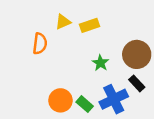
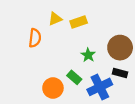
black rectangle: (137, 83) -> (120, 73), turned -32
green rectangle: (85, 104) -> (74, 77), moved

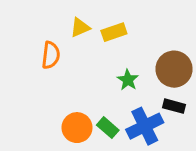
green rectangle: (74, 77) -> (108, 128), moved

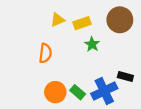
orange semicircle: (51, 55) -> (45, 53), moved
brown circle: (174, 69) -> (120, 20), moved
green star: (128, 80) -> (92, 44), moved

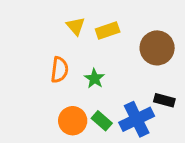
yellow triangle: (58, 20) -> (76, 26), turned -48
brown circle: (120, 20) -> (157, 48), moved
green star: (92, 44) -> (94, 79), moved

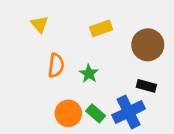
yellow triangle: (76, 26) -> (40, 24), moved
black rectangle: (164, 100) -> (146, 86), moved

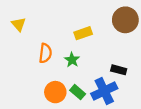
yellow triangle: (40, 24) -> (19, 24), moved
yellow rectangle: (101, 28) -> (83, 33), moved
brown circle: (148, 45) -> (125, 20), moved

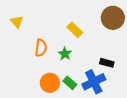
yellow rectangle: (83, 33) -> (75, 30), turned 63

